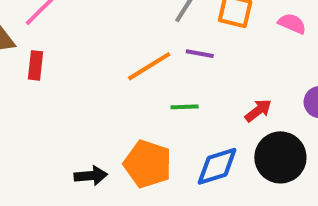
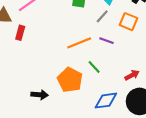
green line: (185, 107) -> (94, 67), turned 40
orange pentagon: (148, 164) -> (70, 80), moved

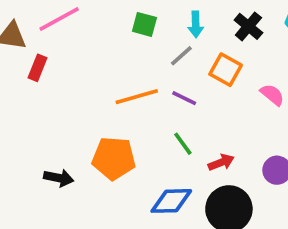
green line: (94, 67) -> (183, 144), moved
orange pentagon: (70, 80) -> (114, 158), turned -30

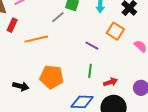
gray line: (181, 56) -> (58, 17), moved
orange line: (137, 97) -> (36, 39), moved
green line: (183, 144) -> (90, 71), turned 40

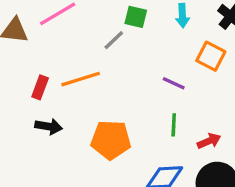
red rectangle: (12, 25) -> (40, 87), moved
black arrow: (21, 86) -> (49, 126), moved

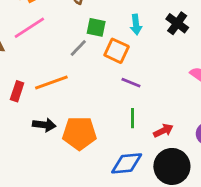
orange square: (211, 56) -> (117, 51), moved
black arrow: (49, 126) -> (44, 125), moved

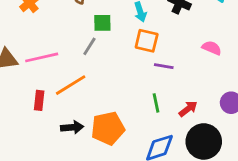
pink line: (29, 28) -> (42, 57), moved, turned 32
orange square: (117, 51) -> (147, 41), moved
purple line: (131, 83) -> (164, 66), moved

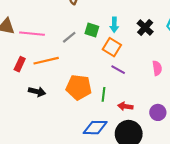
green square: (102, 23) -> (92, 30), moved
pink semicircle: (212, 48) -> (157, 68), turned 40
red arrow: (188, 109) -> (125, 106), turned -152
orange pentagon: (108, 128) -> (79, 87), moved

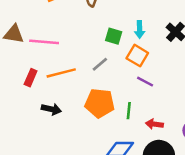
gray line: (69, 37) -> (100, 64), moved

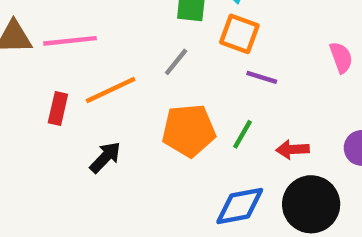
black arrow: (51, 109) -> (105, 157), turned -48
green line: (129, 111) -> (243, 134), turned 35

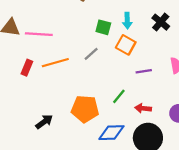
purple line: (262, 77) -> (144, 71), moved, turned -35
orange pentagon: (189, 130) -> (85, 109), moved
black arrow: (105, 157) -> (44, 122), moved

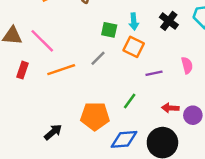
pink line: (39, 34) -> (42, 41), turned 45
red rectangle: (27, 68) -> (23, 70), moved
red arrow: (143, 108) -> (170, 108), moved

